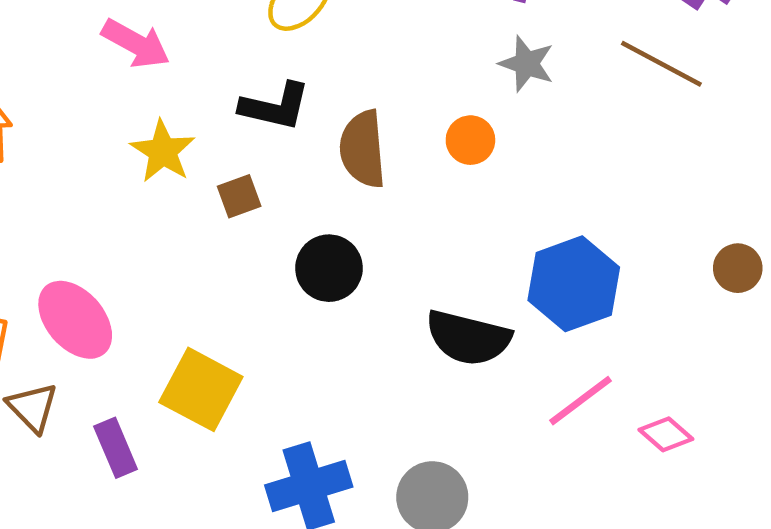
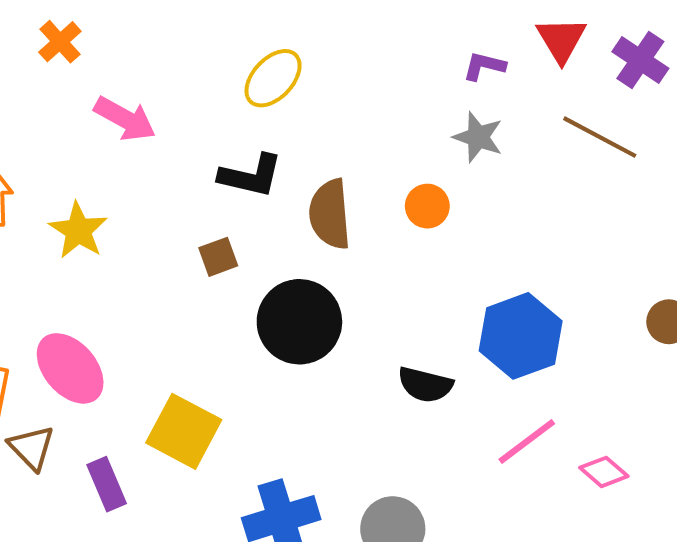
yellow star: (163, 151) -> (78, 230), moved
black circle: (329, 268) -> (299, 322), size x1.4
black semicircle: (468, 338) -> (425, 385), size x0.7

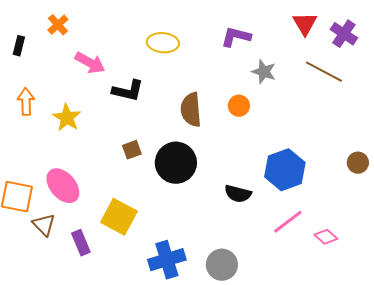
purple L-shape: (484, 66) -> (236, 37), moved, size x1.4
yellow ellipse: (273, 78) -> (163, 43), turned 52
black L-shape: (251, 176) -> (128, 91), moved
brown square: (218, 257) -> (132, 150), moved

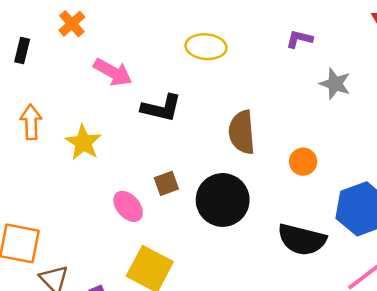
purple L-shape: (236, 37) -> (299, 39), size x0.7
orange circle: (239, 106) -> (303, 162), moved
pink ellipse: (63, 186) -> (128, 206), moved, size x0.7
black semicircle: (238, 194) -> (302, 240), size x1.4

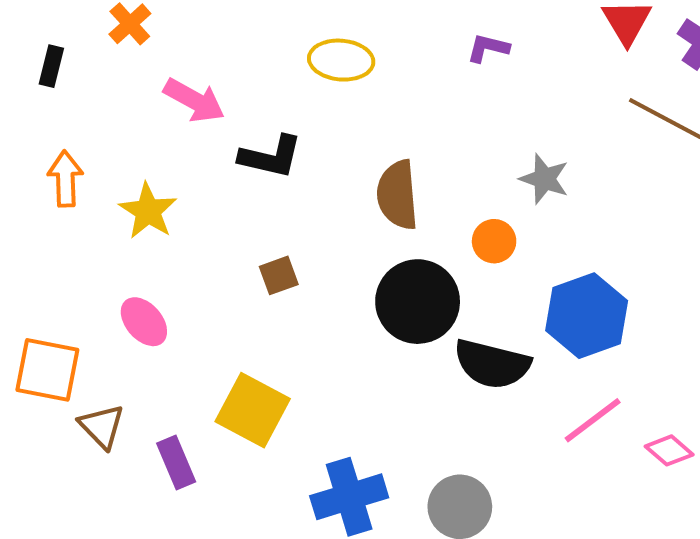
gray star: (335, 84) -> (544, 179), moved
black circle: (223, 200) -> (418, 302), moved
pink ellipse: (128, 206) -> (144, 322), moved

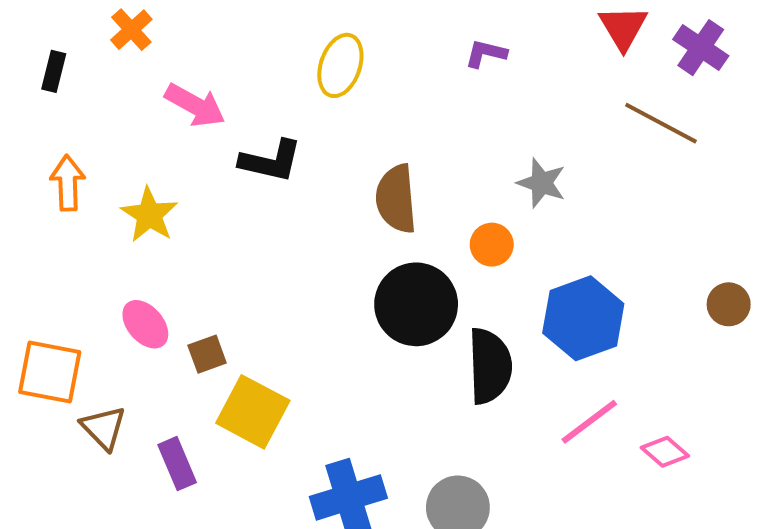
yellow ellipse: (341, 60) -> (340, 65), turned -76
brown square: (279, 275) -> (207, 354), moved
black semicircle: (492, 364) -> (490, 366), turned -106

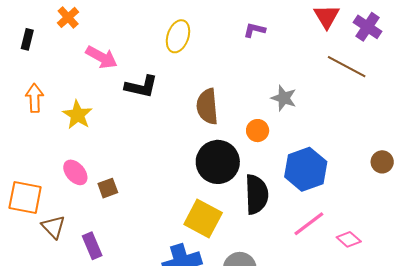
yellow square: (253, 412) -> (203, 218), moved

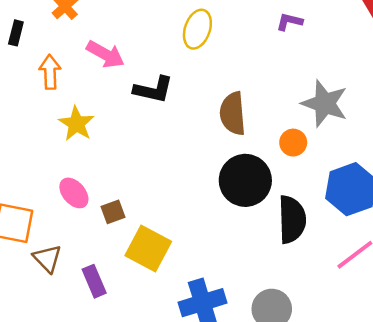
orange arrow: (35, 98) -> (50, 72), moved
gray star: (284, 98) -> (325, 103), size x1.5
yellow square: (203, 218) -> (148, 248), moved

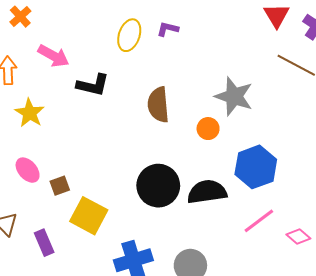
purple L-shape: (289, 22) -> (168, 29), moved
black circle: (245, 180) -> (158, 186), moved
black semicircle: (292, 219) -> (207, 192), turned -96

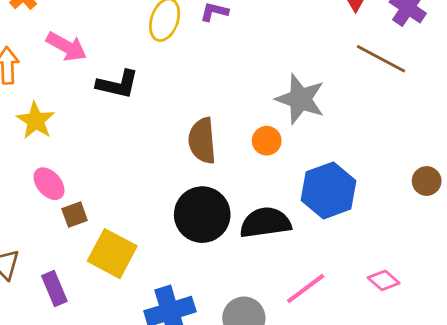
brown semicircle: (158, 105) -> (202, 141), moved
pink ellipse: (28, 170) -> (49, 184), moved
pink line: (259, 221) -> (306, 288), moved

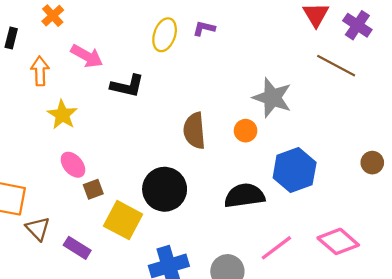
black circle: (202, 215) -> (165, 189), moved
pink diamond: (384, 280) -> (338, 241), size x1.6
purple rectangle: (54, 288) -> (77, 248), turned -35

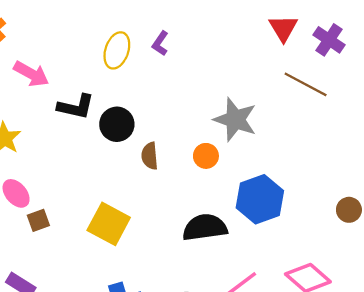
purple L-shape: (204, 28) -> (160, 43), turned -70
brown semicircle: (194, 131) -> (150, 156), size x0.7
brown circle: (372, 163) -> (349, 210), moved
black circle: (165, 189) -> (117, 124), moved, size x0.7
yellow square: (123, 220) -> (109, 224), moved

